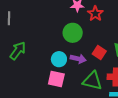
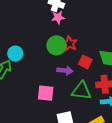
red star: (95, 14) -> (70, 44), moved
cyan circle: (59, 59) -> (15, 54), moved

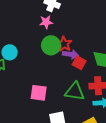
pink star: (58, 17) -> (46, 22), moved
purple arrow: (65, 71) -> (71, 54), moved

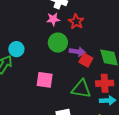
red star: (64, 44) -> (76, 22), moved
pink square: (39, 93) -> (45, 80), moved

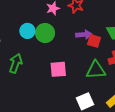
green circle: (58, 43) -> (45, 33), moved
cyan circle: (16, 49) -> (27, 31), moved

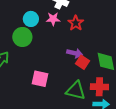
cyan circle: (27, 31) -> (31, 19), moved
green circle: (45, 33) -> (22, 37), moved

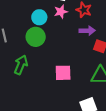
purple arrow: (75, 53) -> (87, 31), moved

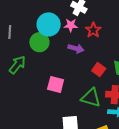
cyan circle: (39, 17) -> (49, 24), size x1.5
purple arrow: (87, 31) -> (76, 48), moved

